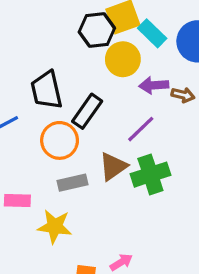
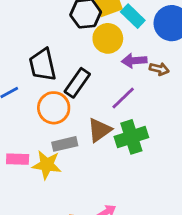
yellow star: (55, 226) -> (47, 165), moved

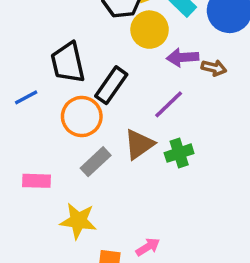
green cross: (131, 137) -> (179, 153), size x0.7
gray rectangle: (65, 144) -> (96, 162), turned -30
yellow star: (47, 165) -> (78, 221), moved

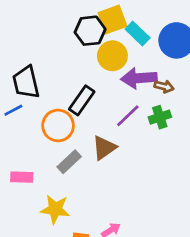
purple arrow: (183, 57) -> (139, 78), size x1.4
black trapezoid: (68, 63) -> (26, 82), moved
green cross: (179, 153) -> (160, 117), moved

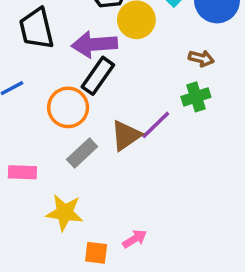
purple arrow: (139, 78) -> (94, 44), moved
black trapezoid: (26, 82) -> (37, 29), moved
purple line: (128, 116) -> (156, 125), moved

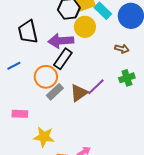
green cross: (196, 97) -> (127, 78), moved
gray rectangle: (82, 153) -> (55, 92), moved

